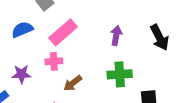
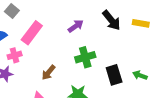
purple arrow: (116, 35) -> (76, 26), turned 56
pink cross: (54, 61) -> (15, 55), moved

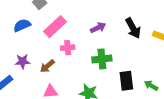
pink cross: (15, 55) -> (68, 48), moved
brown arrow: (48, 72) -> (47, 66), moved

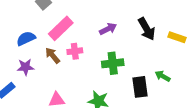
blue semicircle: (22, 25) -> (26, 38), moved
brown arrow: (47, 66) -> (53, 55), moved, turned 91
green arrow: (151, 85) -> (163, 76), moved

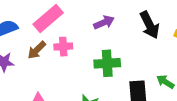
brown arrow: (53, 55) -> (37, 50), turned -98

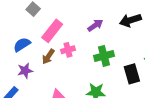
black arrow: (150, 25) -> (130, 20), turned 110

